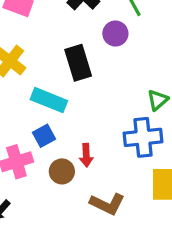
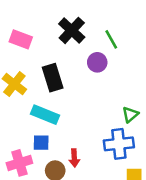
black rectangle: (78, 63) -> (53, 78), moved
blue square: (44, 136) -> (41, 143), turned 30

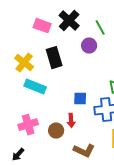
pink rectangle: (21, 39) -> (42, 26), moved
cyan rectangle: (45, 115) -> (35, 87), moved
blue square: (41, 143) -> (80, 99), moved

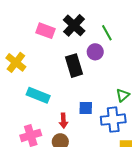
black rectangle: (54, 58) -> (74, 66), moved
yellow cross: (24, 63) -> (16, 62), moved
red arrow: (71, 121) -> (63, 121), moved

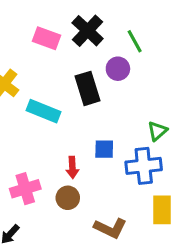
cyan rectangle: (38, 95) -> (43, 111), moved

